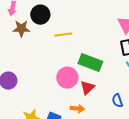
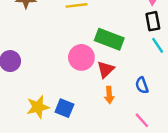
orange arrow: (77, 109) -> (109, 95), moved, turned 80

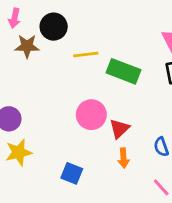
green rectangle: (109, 39) -> (123, 71), moved
yellow star: (38, 107) -> (19, 152), moved

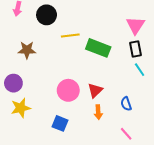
brown star: (27, 46) -> (27, 50), moved
pink circle: (91, 115) -> (68, 90), moved

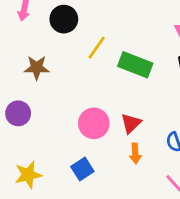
yellow line: (70, 36) -> (97, 48), turned -48
yellow star: (21, 108) -> (28, 175), moved
blue square: (60, 123) -> (82, 169), turned 35

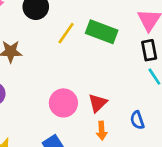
green rectangle: (135, 65) -> (102, 32), moved

